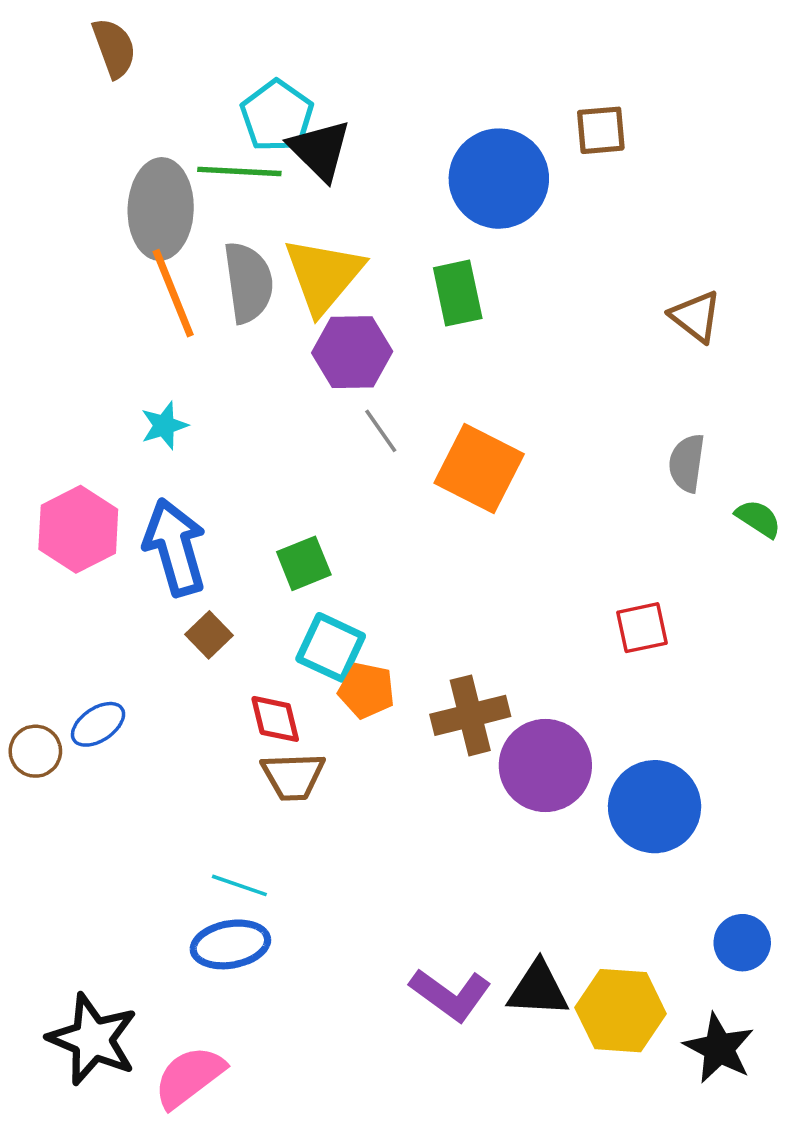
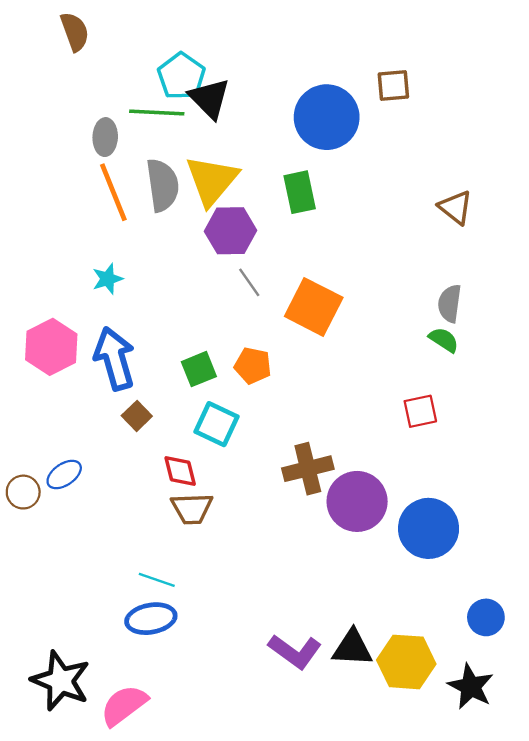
gray ellipse: (161, 209) -> (105, 137), size x0.6
green semicircle: (758, 519) -> (444, 340), moved
orange pentagon: (366, 690) -> (253, 366), moved

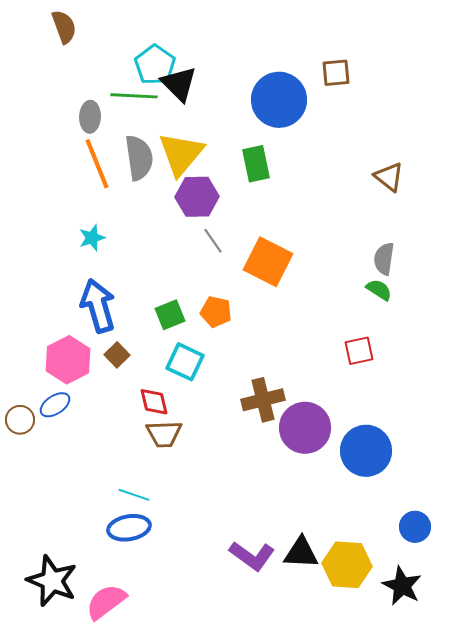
pink hexagon: (51, 347) -> (68, 360), moved

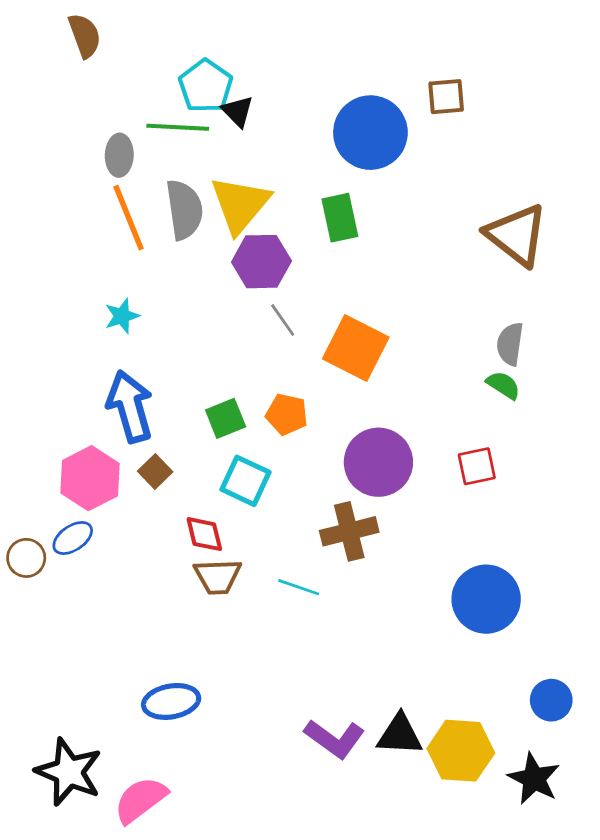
black triangle: (179, 84) -> (238, 111), size x0.7
brown triangle: (389, 177) -> (517, 235), size x1.6
purple circle: (305, 428) -> (378, 462), moved
cyan line: (134, 495) -> (299, 587), moved

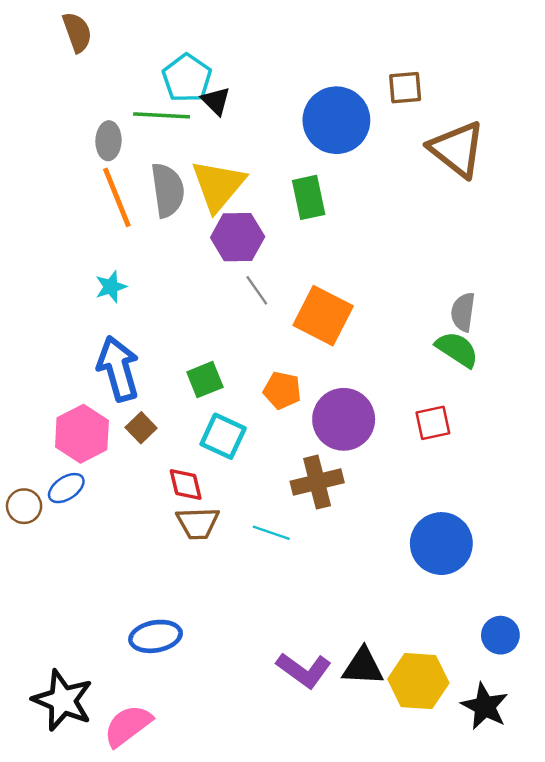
brown triangle: (517, 235) -> (457, 149), moved
green semicircle: (503, 385) -> (457, 349), size x1.4
orange pentagon: (287, 414) -> (282, 390), moved

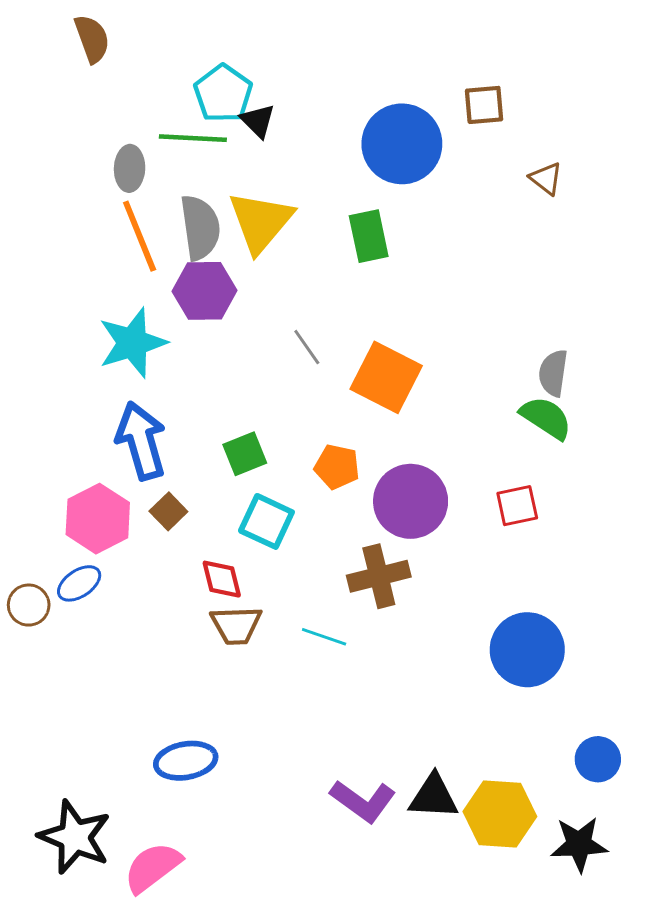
brown triangle: (457, 149) -> (546, 178), size x0.5
purple hexagon: (238, 237) -> (204, 291), moved
cyan star: (111, 287) -> (132, 343), size x1.8
black star: (485, 706) -> (579, 844), turned -30

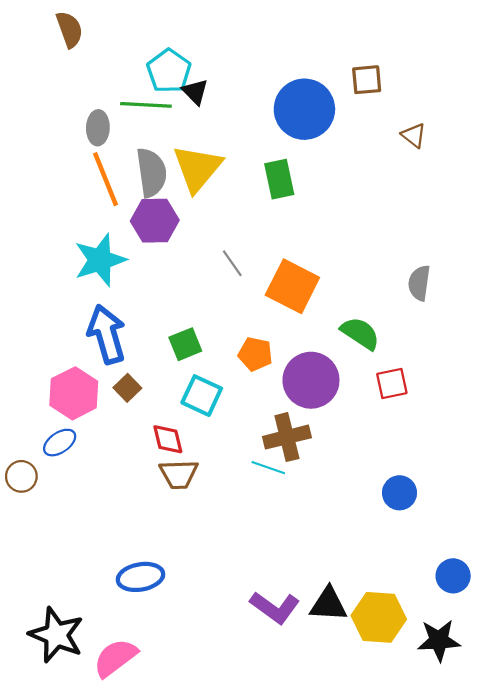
green semicircle: (546, 418) -> (360, 333), moved
brown circle: (29, 605) -> (21, 476), moved
cyan line: (324, 637) -> (268, 468), moved
blue circle: (527, 650) -> (400, 493), size x0.6

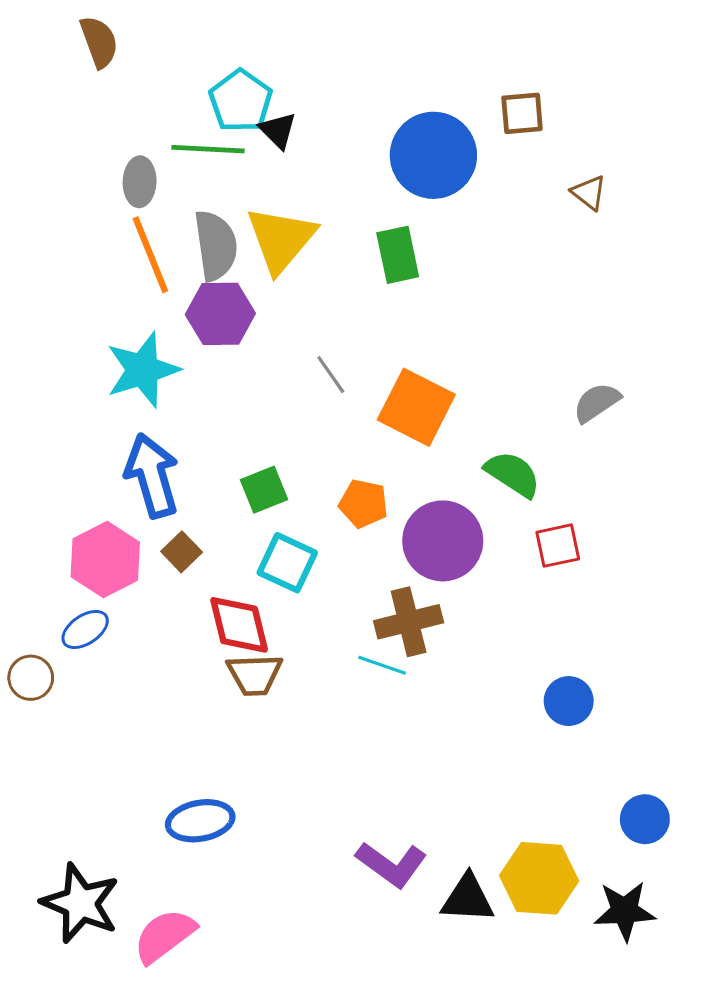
gray semicircle: (419, 283) -> (597, 403), turned 48
red diamond: (168, 439) -> (239, 625), size x1.4
black triangle: (328, 604) -> (468, 898), moved

